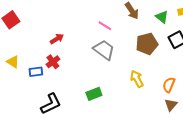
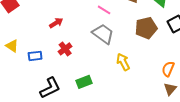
red cross: (53, 62) -> (65, 49), moved
yellow arrow: (137, 79) -> (123, 62), moved
green rectangle: (94, 94) -> (84, 82), moved

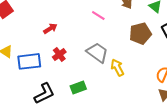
gray trapezoid: (103, 34) -> (97, 52), moved
blue rectangle: (35, 56) -> (29, 61), size x1.6

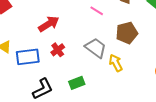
red arrow: (50, 28) -> (49, 24), size x1.5
brown pentagon: (140, 33) -> (127, 33), moved

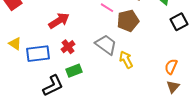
brown pentagon: (127, 33) -> (128, 21), moved
green rectangle: (77, 83) -> (74, 71), moved

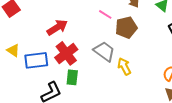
red cross: (68, 47) -> (66, 53), size x1.6
green rectangle: (74, 71) -> (72, 77), turned -63

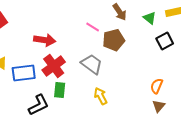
red arrow: (57, 27) -> (45, 40), turned 40
yellow arrow: (124, 66) -> (101, 96), moved

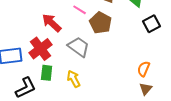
red arrow: (45, 40) -> (52, 23), moved, turned -145
brown pentagon: (114, 40) -> (101, 23), turned -30
yellow arrow: (101, 96) -> (74, 79), moved

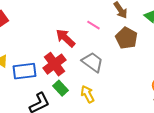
brown pentagon: (101, 23) -> (126, 38), moved
green rectangle: (47, 73) -> (60, 88), turned -49

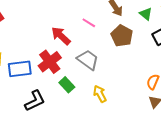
green rectangle: (60, 88) -> (67, 85), moved
yellow arrow: (87, 94) -> (100, 94), moved

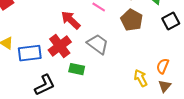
green rectangle: (67, 85) -> (77, 69), turned -35
yellow arrow: (100, 94) -> (141, 78), moved

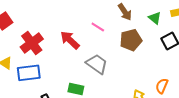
brown pentagon: (132, 20) -> (131, 40), turned 30
red cross: (60, 46) -> (32, 43), moved

